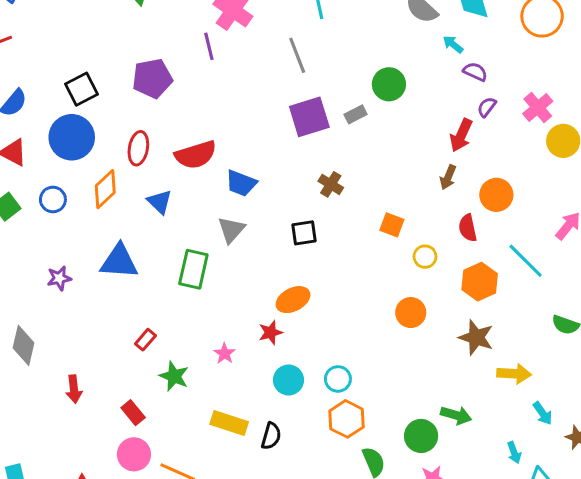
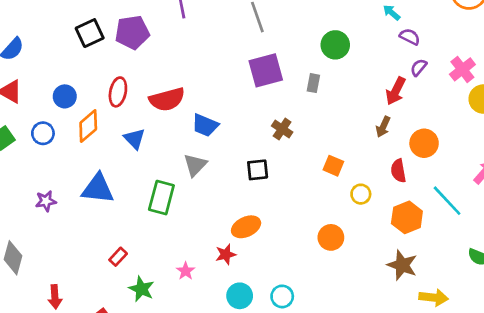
black square: (81, 89) -> (90, 33), moved
gray rectangle: (356, 114) -> (313, 83), moved, turned -54
blue circle: (72, 137) -> (65, 96), moved, size x0.6
orange circle: (411, 313) -> (331, 237), moved

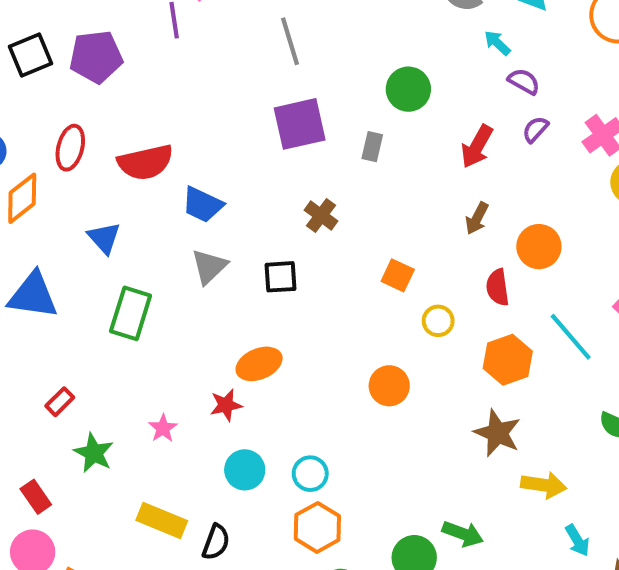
red arrow: (396, 91) -> (477, 146), moved
blue triangle: (134, 139) -> (104, 238), moved
gray triangle: (195, 165) -> (209, 267), moved

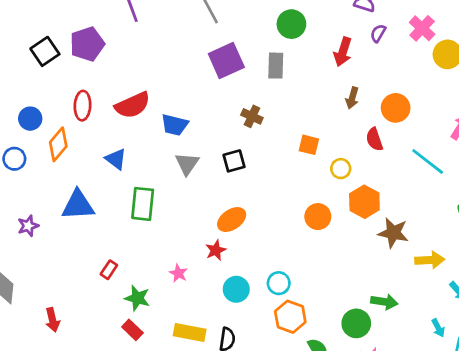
gray rectangle: (372, 147) -> (276, 66), size x1.4
orange hexagon: (508, 360) -> (364, 202), moved
red rectangle: (36, 497) -> (132, 330), moved

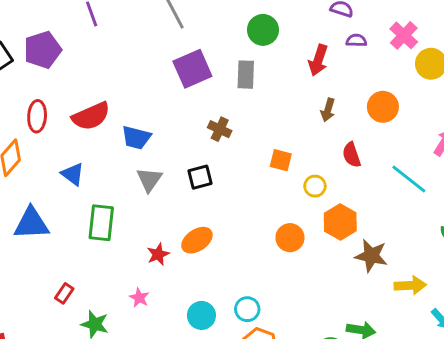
purple semicircle: (378, 33) -> (356, 40), turned 60
orange circle: (396, 108) -> (383, 107), moved
red star: (216, 250) -> (158, 254), moved

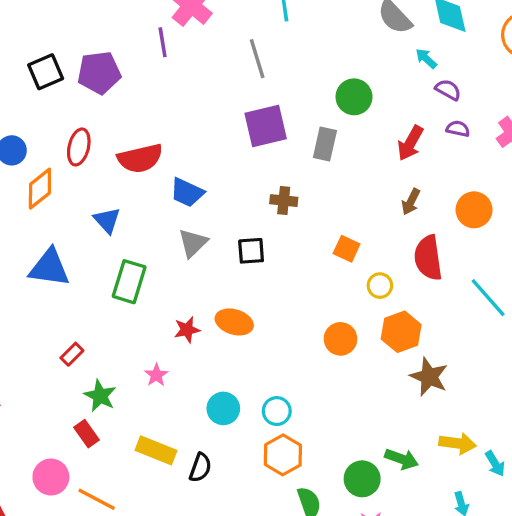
brown cross: (220, 129) -> (284, 201), turned -30
red semicircle: (352, 155) -> (428, 258), size x1.5
orange ellipse: (197, 240) -> (234, 322), turned 40
yellow arrow: (410, 285) -> (458, 443), moved

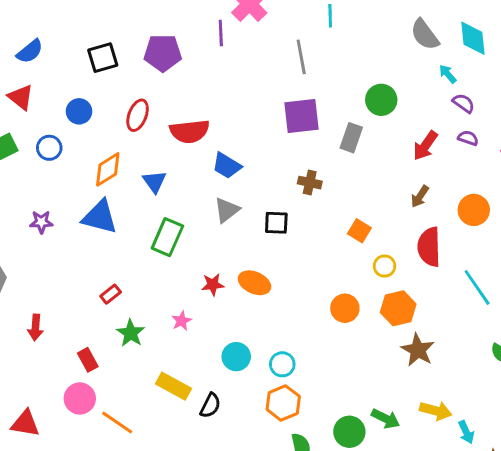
black square: (46, 72) -> (103, 58), moved
orange diamond: (40, 189) -> (108, 169), moved
red rectangle: (87, 434) -> (88, 360), moved

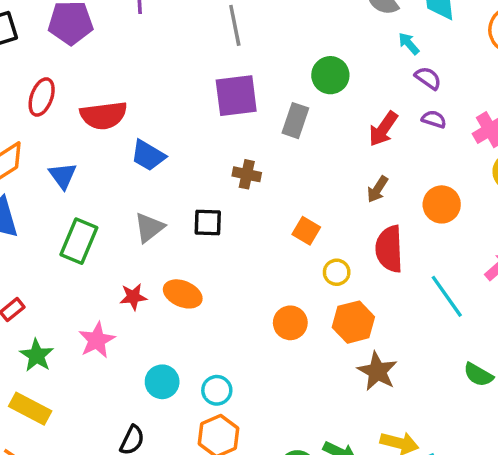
gray triangle: (227, 210) -> (149, 227), moved
pink star: (182, 321) -> (97, 340), size x1.5
yellow rectangle: (174, 386) -> (30, 409), moved

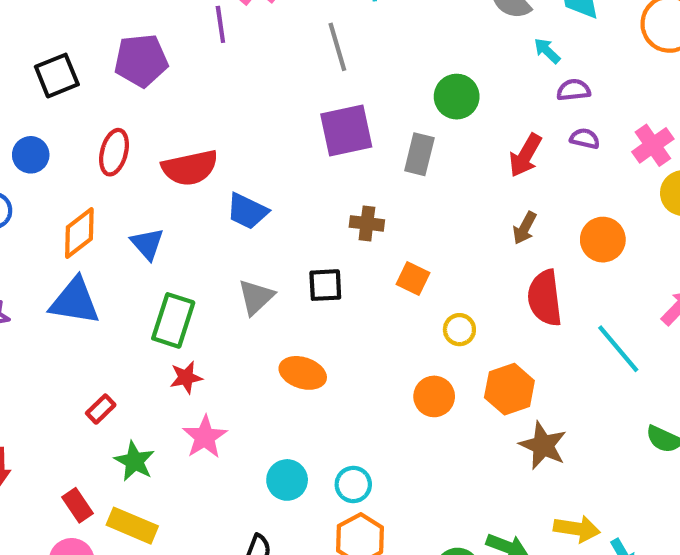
purple semicircle: (428, 78) -> (574, 90), turned -36
orange square: (306, 231) -> (413, 279), moved
yellow circle: (337, 272) -> (459, 330), moved
red star: (133, 297) -> (186, 377), moved

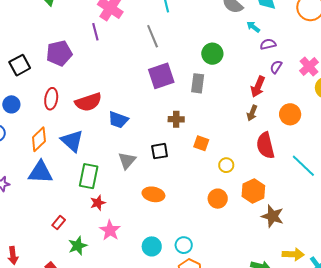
purple semicircle: (585, 139) -> (276, 67), turned -64
red arrow: (525, 155) -> (258, 87), moved
blue triangle: (147, 244) -> (72, 141), size x1.4
green star: (135, 461) -> (78, 246), turned 30

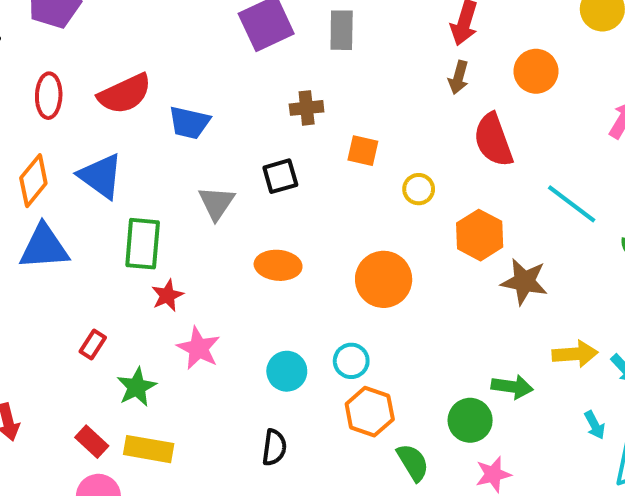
cyan line: (303, 166) -> (572, 204), moved
orange circle: (218, 199) -> (384, 279), moved, size x1.4

